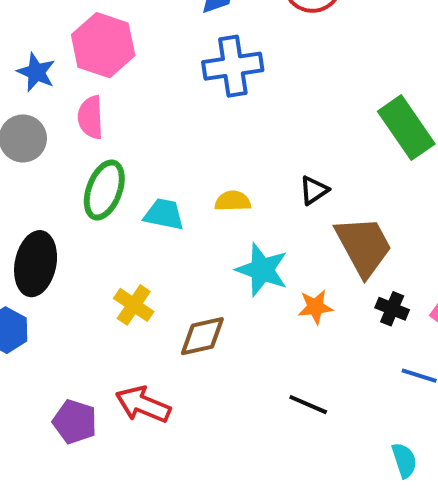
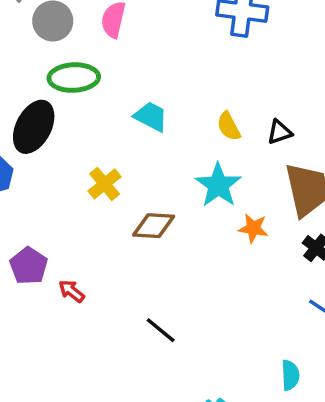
green ellipse: (104, 190) -> (74, 78), moved, turned 51
yellow semicircle: (233, 201) -> (229, 126), moved, turned -132
red arrow: (143, 404) -> (72, 291), moved, size x0.6
black line: (308, 405) -> (161, 330), moved

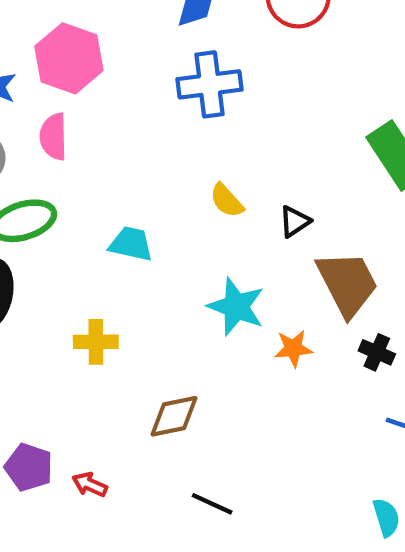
yellow semicircle: (229, 126) -> (227, 201), moved
yellow cross: (105, 184) -> (96, 342), turned -36
brown diamond: (154, 226) -> (174, 416), moved

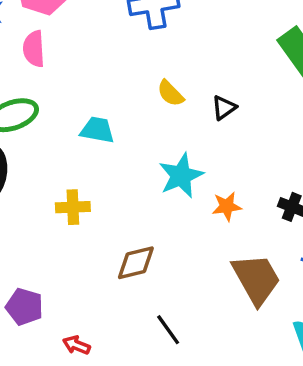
brown trapezoid: (347, 283) -> (256, 279), moved
cyan star: (236, 307) -> (181, 176), turned 30
red arrow: (90, 485) -> (76, 345), moved
black line: (212, 504) -> (168, 330), turned 32

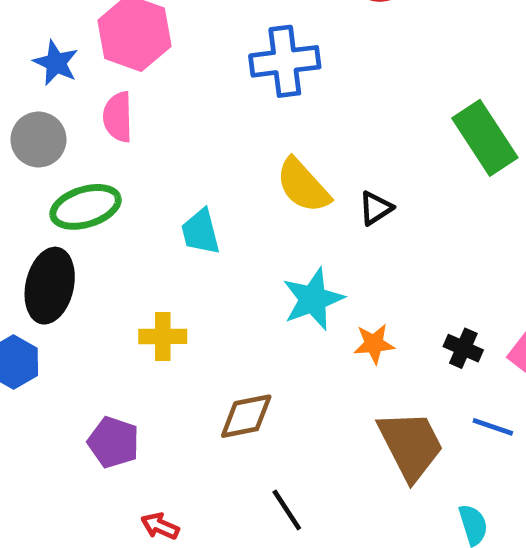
yellow semicircle: (170, 93) -> (303, 186), size x1.5
cyan trapezoid: (97, 130) -> (200, 232), turned -117
purple pentagon: (24, 307) -> (113, 442), moved

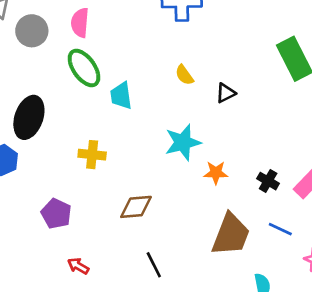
yellow semicircle: (303, 186) -> (184, 75), size x0.6
green ellipse: (86, 207) -> (84, 68), moved, turned 66
brown trapezoid: (411, 445) -> (231, 235), turned 42

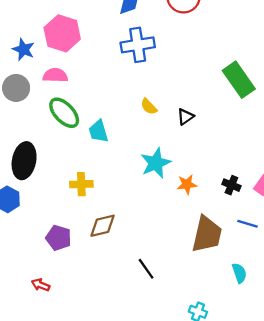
pink semicircle: (80, 23) -> (55, 75), turned 95
brown diamond: (136, 207) -> (102, 226), moved
red arrow: (78, 266) -> (41, 285), moved

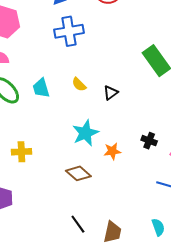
cyan trapezoid: (98, 131) -> (41, 88), moved
black cross: (231, 185) -> (149, 141), moved
brown diamond: (102, 226) -> (78, 173), moved, turned 55
brown trapezoid: (207, 234) -> (112, 232), moved, size x0.7

